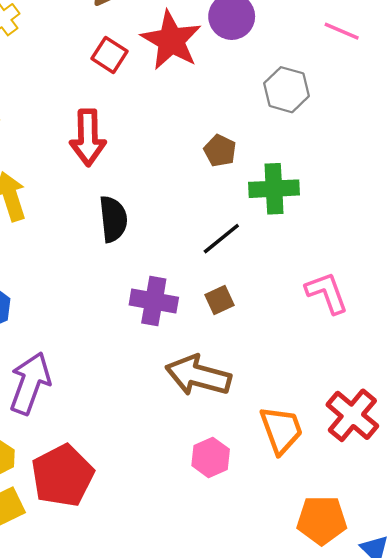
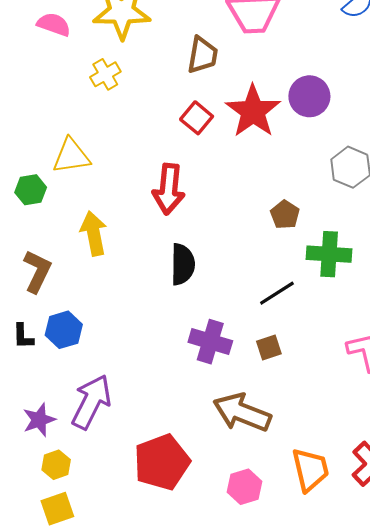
red pentagon: (62, 476) -> (162, 462), moved

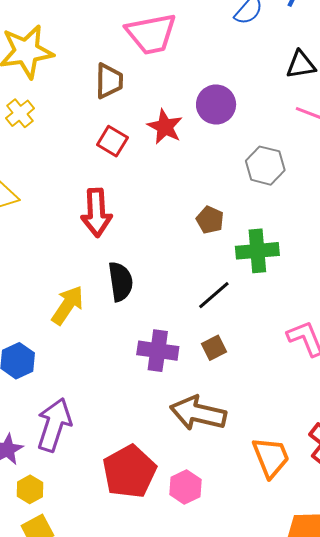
red star: (253, 111) -> (165, 127), size x0.7
yellow arrow: (94, 233) -> (68, 305), moved, turned 54
pink hexagon: (245, 487) -> (185, 487), moved

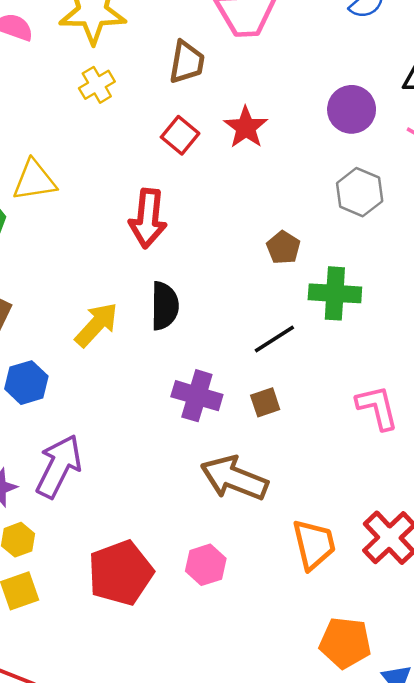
purple circle: (216, 104) -> (352, 109), moved
yellow cross: (20, 113) -> (97, 85), moved
red pentagon: (129, 472) -> (121, 573), moved

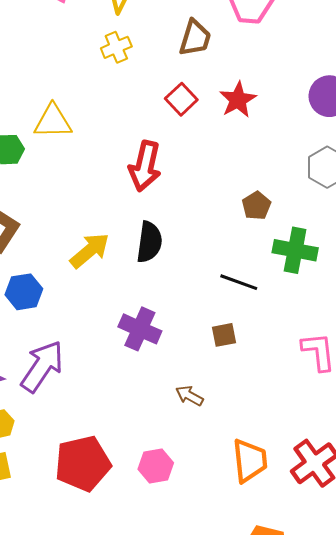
black line: (274, 339) -> (239, 282), turned 45
purple cross: (197, 396) -> (140, 329), moved
brown arrow: (234, 478) -> (189, 396), size x0.5

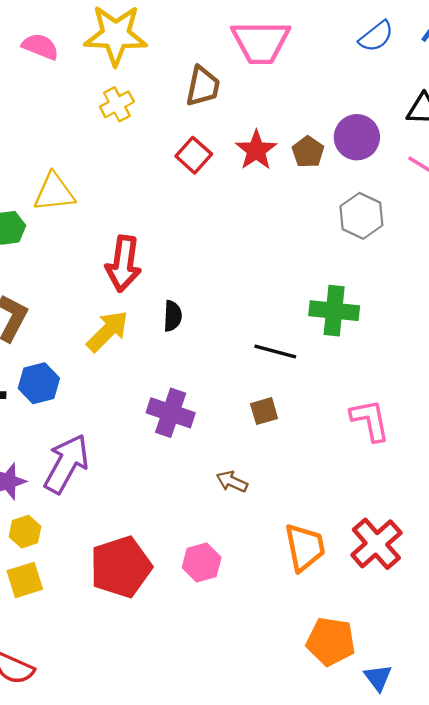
red arrow: (145, 166) -> (123, 264), moved
brown pentagon: (256, 206) -> (308, 152), moved
black semicircle: (149, 242) -> (173, 316), size x0.7

